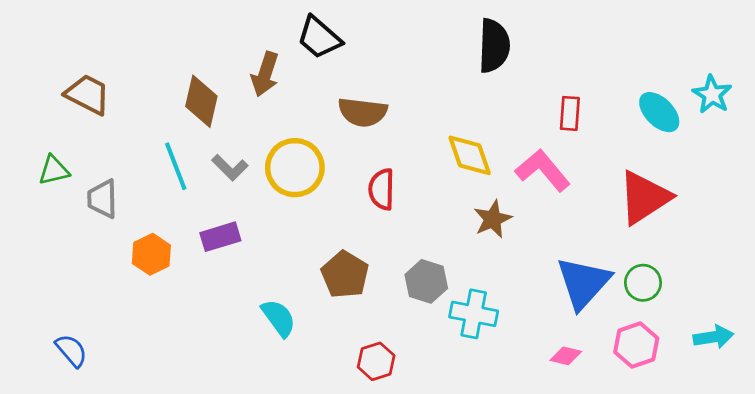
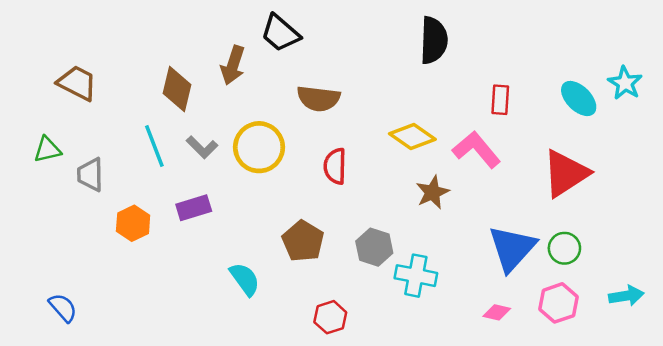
yellow diamond: (470, 155) -> (412, 137), turned -36

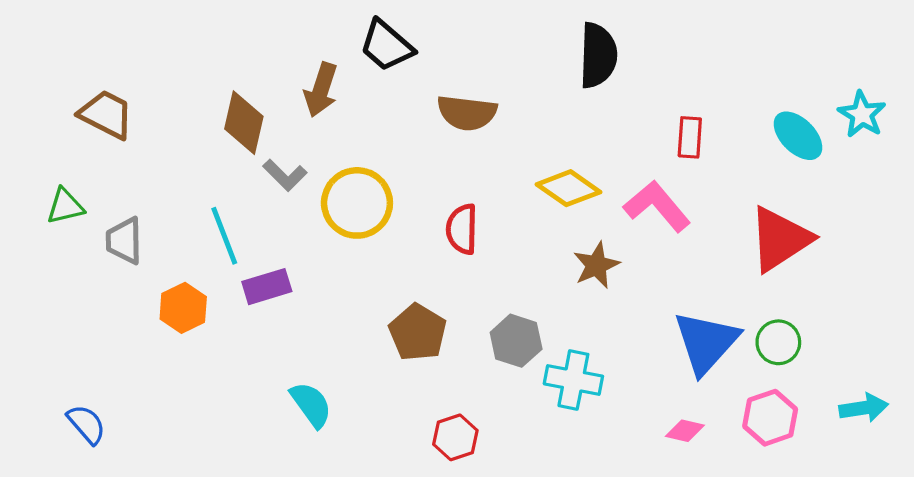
brown semicircle: (318, 98) -> (467, 113), moved
cyan line: (154, 146) -> (224, 236), moved
gray L-shape: (202, 147) -> (285, 175), moved
cyan semicircle: (245, 279) -> (311, 405), moved

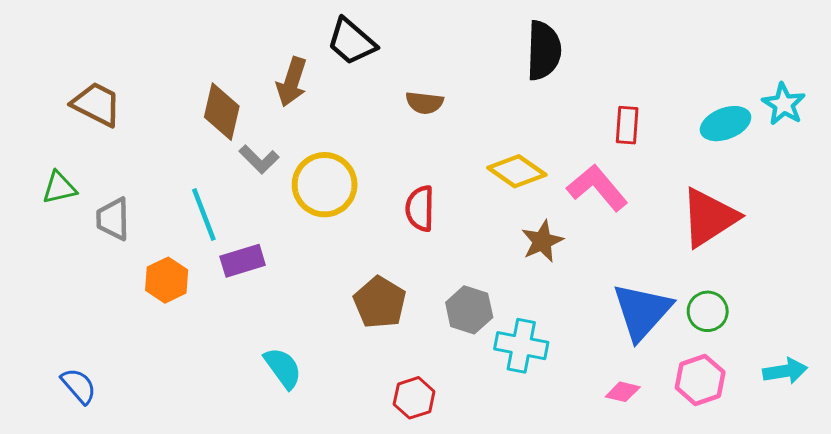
brown semicircle: (467, 113) -> (424, 103), size x0.7
cyan ellipse: (798, 136) -> (726, 124), turned -66

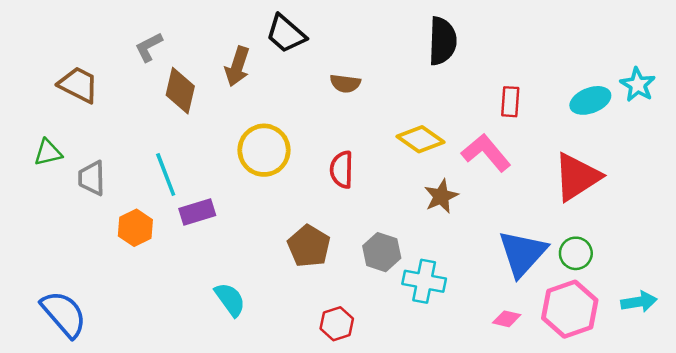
gray L-shape: (259, 159) -> (149, 47), moved, turned 108
pink hexagon: (700, 380) -> (570, 309), size x1.4
blue semicircle: (79, 386) -> (64, 314), size x1.6

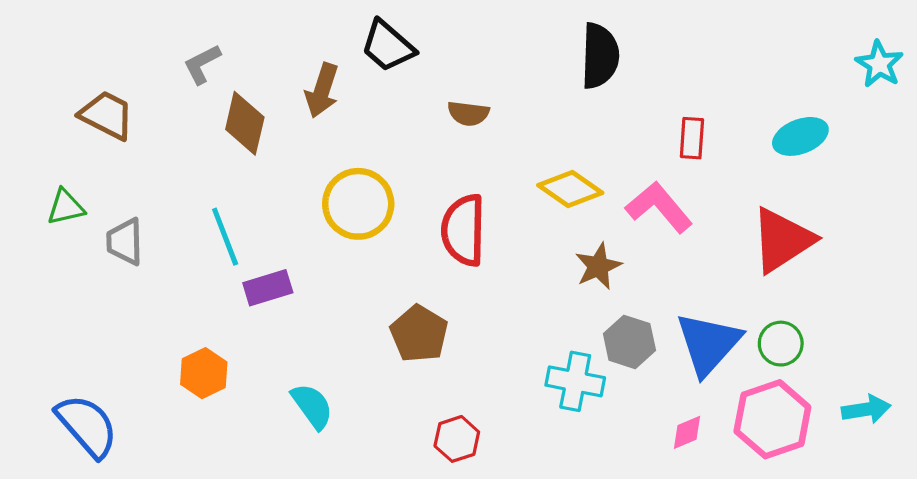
cyan star: (638, 85) -> (879, 64), moved
red semicircle: (342, 170) -> (463, 230), size x1.4
orange hexagon: (135, 228) -> (204, 373), moved
gray hexagon: (382, 252) -> (629, 342), moved
pink diamond: (507, 319) -> (687, 432), turned -36

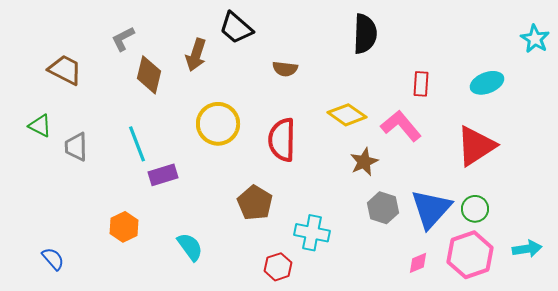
green triangle: (66, 207) -> (40, 126), turned 40
cyan cross: (575, 381) -> (312, 233), moved
blue semicircle: (87, 426) -> (53, 259), size x0.6

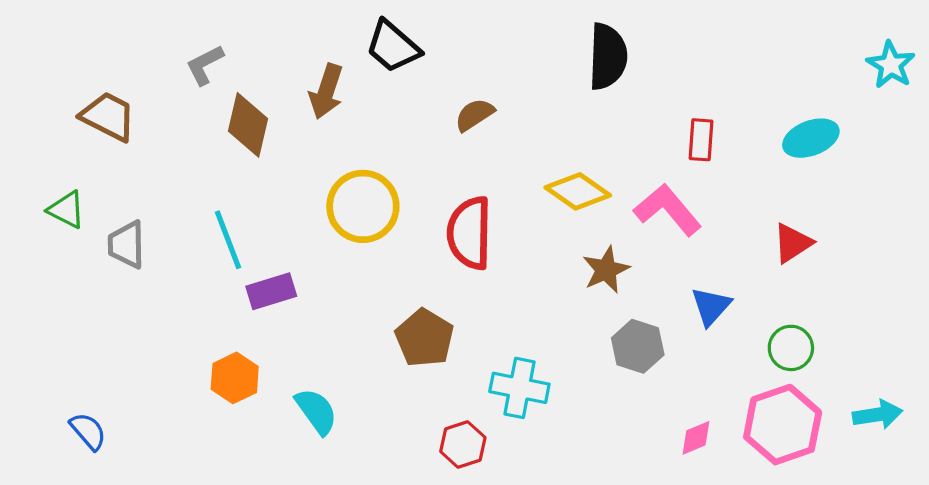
brown semicircle: (285, 69) -> (474, 115), turned 140
red triangle: (476, 146) -> (793, 243), size x0.6
blue triangle: (431, 209) -> (711, 306), moved, size x0.6
orange hexagon: (124, 227) -> (235, 378), moved

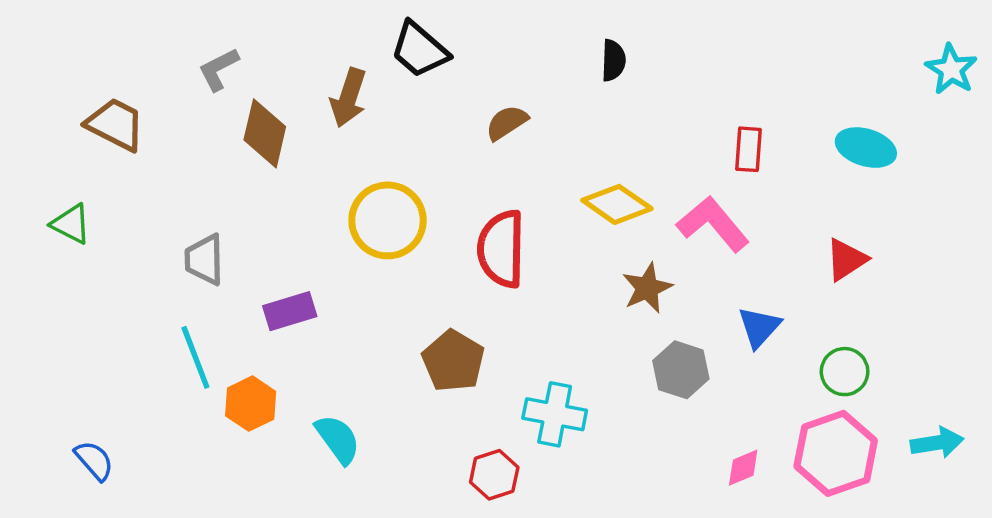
black semicircle: (608, 57) -> (613, 60), moved, size x0.6
cyan ellipse: (811, 138) -> (866, 148), turned 38
cyan line: (228, 240) -> (195, 357), moved
gray trapezoid: (126, 245) -> (204, 260), moved

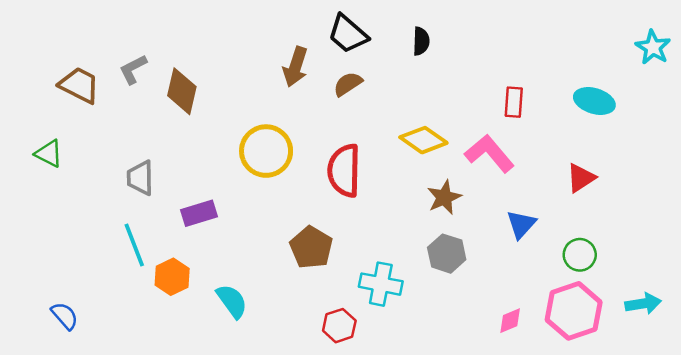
black trapezoid: (420, 50) -> (348, 34), moved
gray L-shape: (219, 69) -> (133, 69), moved
brown arrow: (348, 98) -> (295, 67), moved
gray hexagon: (681, 370) -> (447, 254), moved

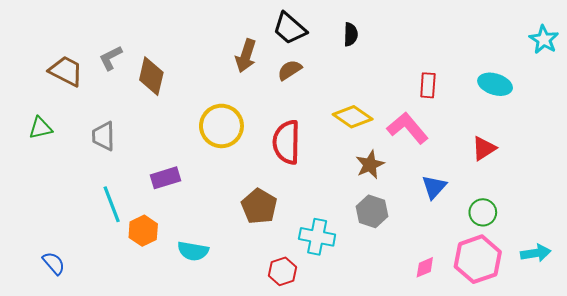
green triangle: (49, 153) -> (40, 128), turned -40
gray trapezoid: (140, 178) -> (104, 136), moved
cyan semicircle: (232, 301) -> (193, 251), turned 136

